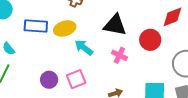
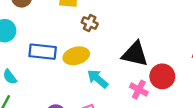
red circle: (150, 40) -> (162, 76), moved

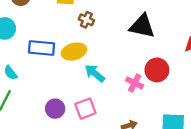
black triangle: (135, 54) -> (142, 26), moved

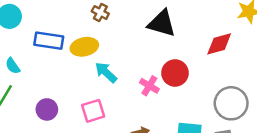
purple circle: (55, 109) -> (47, 109), moved

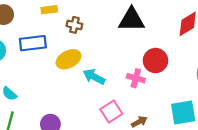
blue rectangle: (49, 41) -> (33, 43), moved
pink square: (93, 111) -> (111, 112), moved

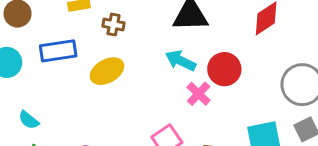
cyan arrow: (94, 77) -> (181, 61), moved
pink cross: (136, 78) -> (199, 94), turned 30

